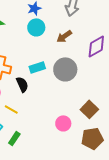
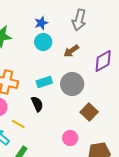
black semicircle: (22, 84) -> (37, 104), moved
brown square: (89, 109) -> (89, 112), moved

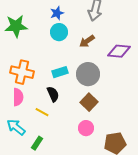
purple diamond: (103, 61) -> (119, 51), turned 35
brown square: (89, 112) -> (89, 102), moved
yellow line: (18, 124) -> (42, 112), moved

